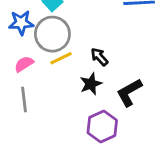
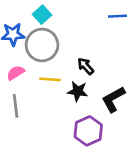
yellow line: (61, 58) -> (50, 79), moved, turned 30
black star: (91, 84) -> (78, 91), turned 30

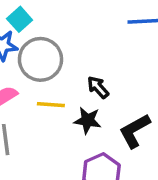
cyan square: (42, 15) -> (20, 19), moved

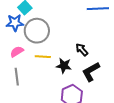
black arrow: (98, 87) -> (82, 50), moved

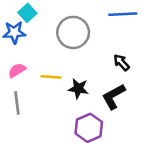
gray circle: (37, 31) -> (73, 32), moved
black arrow: (82, 50) -> (121, 62), moved

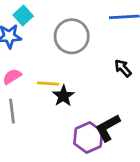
black star: (78, 89) -> (63, 96), moved, turned 30
black L-shape: (114, 96) -> (108, 128), moved

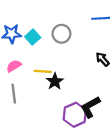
cyan square: (23, 15) -> (33, 37), moved
gray circle: (72, 36) -> (61, 34), size x0.7

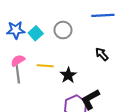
black star: (55, 81) -> (68, 75), moved
gray line: (14, 94) -> (18, 74), moved

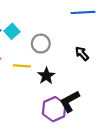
gray circle: (63, 30) -> (41, 44), moved

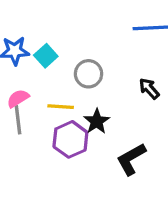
purple hexagon: (54, 109) -> (70, 139), moved

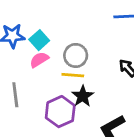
pink semicircle: (18, 98) -> (39, 60), moved
yellow line: (61, 107) -> (73, 75), moved

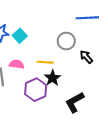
gray circle: (76, 55) -> (66, 41), moved
pink semicircle: (39, 60) -> (17, 64), moved, turned 40

